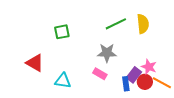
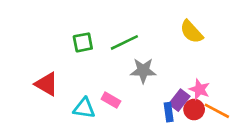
green line: (116, 24) -> (124, 42), moved
yellow semicircle: (143, 24) -> (191, 32), turned 144
pink rectangle: (100, 74) -> (111, 100), moved

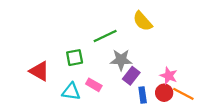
yellow semicircle: (191, 32) -> (143, 21), moved
green square: (83, 42) -> (75, 58), moved
purple rectangle: (179, 100) -> (131, 76), moved

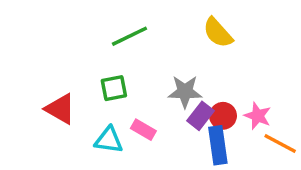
green line: (105, 36) -> (130, 36), moved
red circle: (164, 93) -> (223, 116), moved
blue rectangle: (143, 95) -> (218, 145), size x1.5

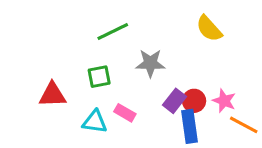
yellow semicircle: (218, 33) -> (209, 29), moved
gray star: (185, 92) -> (150, 63), moved
red triangle: (60, 109) -> (53, 95), turned -32

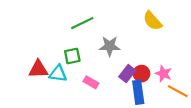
cyan triangle: (95, 122) -> (58, 74), moved

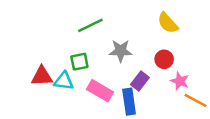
red circle: (141, 74) -> (164, 59), moved
pink rectangle: (91, 82) -> (100, 91), size x1.5
blue rectangle: (138, 92) -> (129, 102), moved

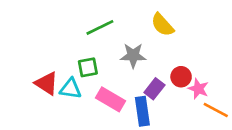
yellow semicircle: (168, 23) -> (162, 25), moved
red circle: (164, 59) -> (181, 77), moved
red triangle: (42, 76) -> (47, 83), turned 35

